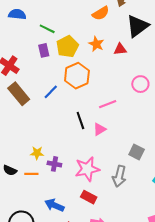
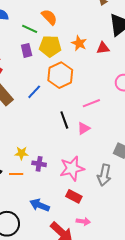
orange semicircle: (101, 13) -> (49, 17), moved, turned -102
yellow pentagon: (67, 47) -> (50, 46), turned 30

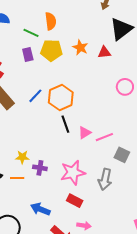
orange semicircle: (49, 17) -> (51, 21), turned 36
orange hexagon: (60, 75) -> (61, 97), moved
pink line: (91, 103) -> (104, 137), moved

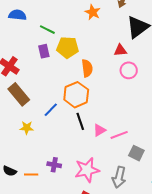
orange semicircle: (51, 21) -> (87, 68), moved
orange star: (80, 47) -> (93, 12), moved
pink circle: (125, 87) -> (129, 70), moved
blue line: (35, 96) -> (51, 110), moved
yellow star: (22, 157) -> (27, 128), moved

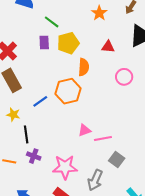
yellow pentagon: (68, 47) -> (68, 43), turned -30
red triangle: (120, 50) -> (108, 47), moved
black line: (80, 121) -> (26, 134), moved

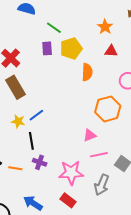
orange star: (99, 13) -> (105, 27), moved
orange hexagon: (68, 91) -> (108, 109), moved
blue line: (40, 101) -> (36, 115), moved
pink line: (103, 139) -> (99, 155), moved

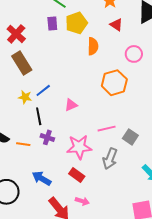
red triangle: (111, 51) -> (116, 25), turned 32
pink triangle: (90, 135) -> (71, 105), moved

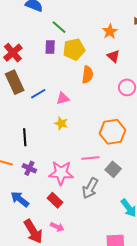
orange hexagon: (114, 83) -> (112, 132), moved
blue line: (43, 90) -> (38, 94), moved
yellow star: (25, 97) -> (61, 123), moved
pink triangle: (71, 105) -> (63, 98), moved
purple cross: (47, 137) -> (29, 168), moved

